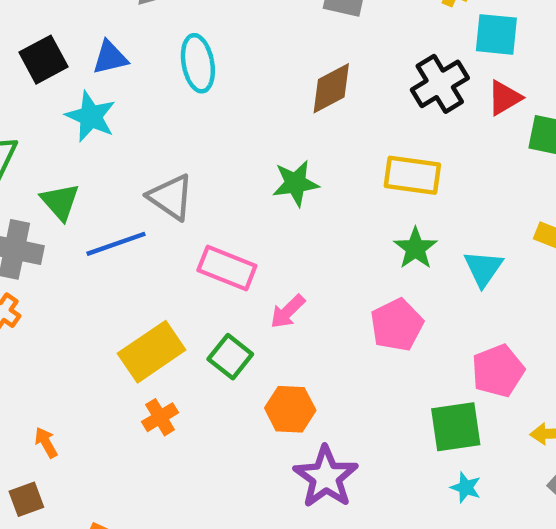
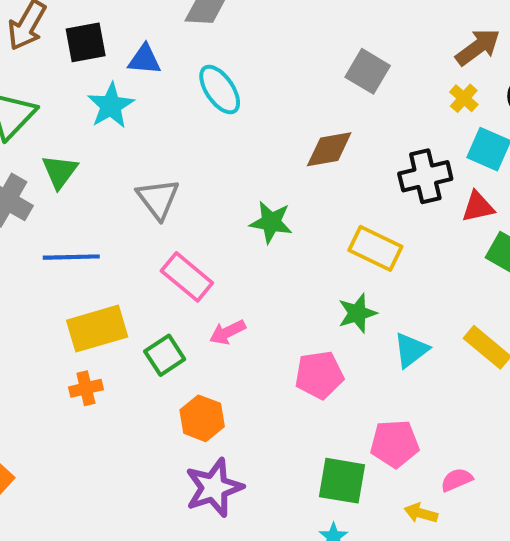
cyan ellipse: (198, 63) -> (220, 90), turned -42
blue line: (116, 244) -> (71, 257), moved

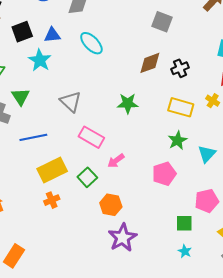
yellow cross: (464, 98) -> (213, 101), moved
black cross: (425, 176) -> (180, 68), moved, size x0.7
green square: (342, 481) -> (184, 223), size x0.7

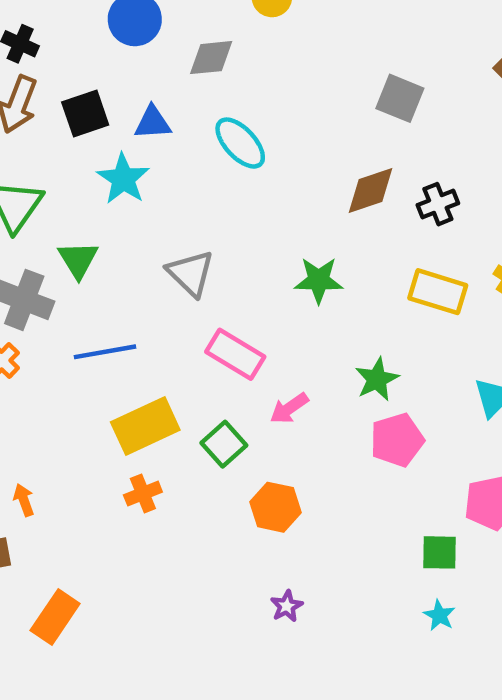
green star: (178, 140) -> (377, 379), moved
purple star: (123, 238) -> (287, 606), moved, size x0.5

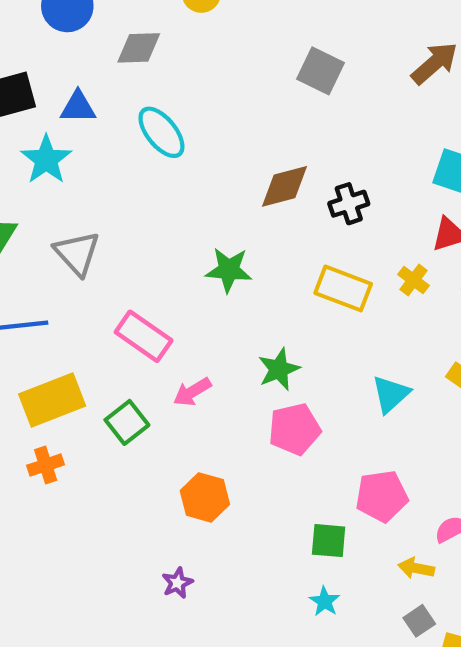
gray square: (400, 98) -> (320, 71), moved
gray triangle: (191, 273) -> (77, 253), moved
orange hexagon: (276, 507) -> (205, 497), moved

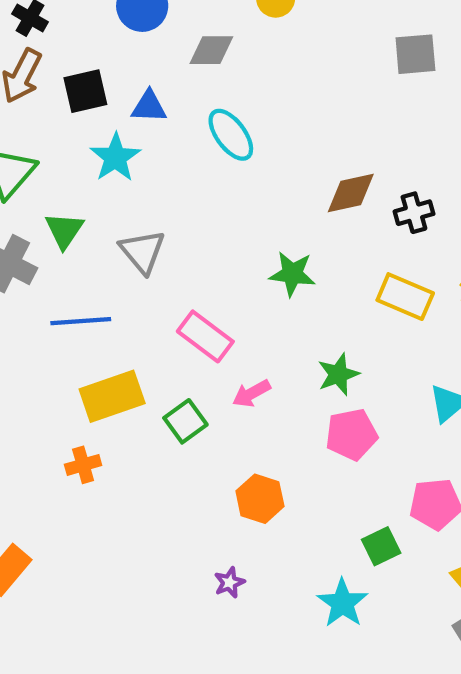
gray square: (320, 71) -> (415, 54), moved, turned -33
orange cross: (46, 465) -> (83, 465), moved
green square: (329, 541) -> (381, 546), turned -33
cyan star: (325, 601) -> (342, 603), moved, size x1.6

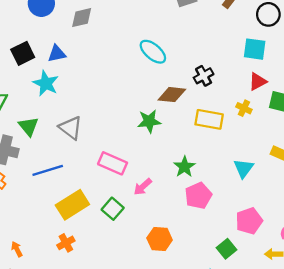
cyan ellipse: (231, 135) -> (153, 52), moved
brown diamond: (351, 193) -> (172, 95), moved, turned 32

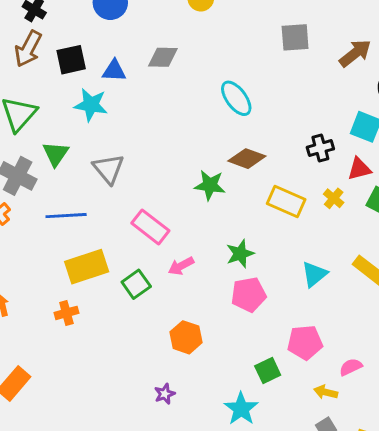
gray diamond: (82, 18) -> (163, 57), moved
black cross: (204, 76) -> (320, 148), moved
cyan star: (46, 83) -> (91, 105), turned -30

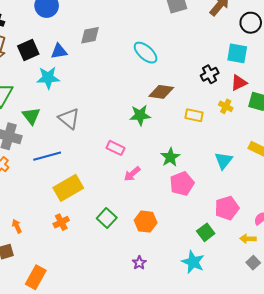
yellow rectangle: (286, 202) -> (194, 115), size x0.7
pink rectangle: (150, 227) -> (116, 148), moved, size x0.7
green square: (136, 284) -> (107, 218), moved

